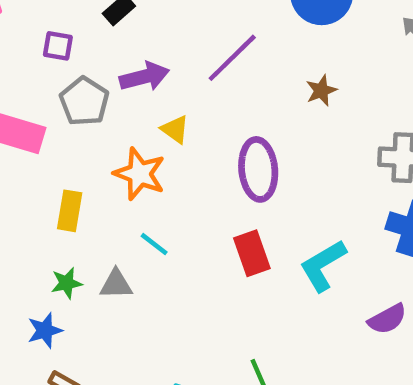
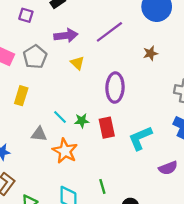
gray pentagon: (84, 101) -> (35, 57), moved
orange star: (140, 174) -> (65, 151), moved
green star: (66, 283) -> (82, 121), moved

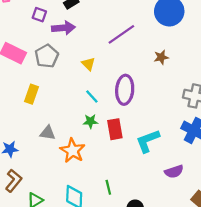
purple arrow: (66, 36) -> (63, 28), moved
cyan line: (60, 117) -> (92, 97), moved

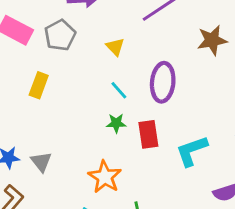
brown star: (161, 57) -> (212, 40), size x1.5
gray triangle: (48, 133) -> (41, 162), moved, turned 42
orange star: (73, 151) -> (105, 177), moved

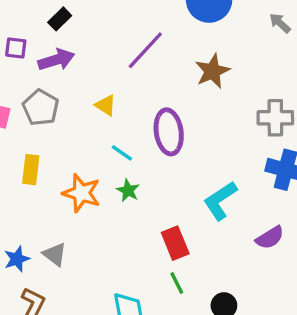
green star: (116, 123) -> (128, 190), turned -30
red rectangle: (148, 134) -> (175, 243), moved
orange star: (105, 177) -> (81, 193), moved

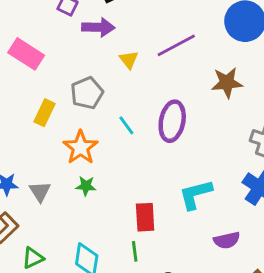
yellow triangle: (106, 105) -> (129, 60), moved
gray pentagon: (41, 108) -> (87, 93), moved
green star: (128, 190) -> (86, 186), moved, turned 30

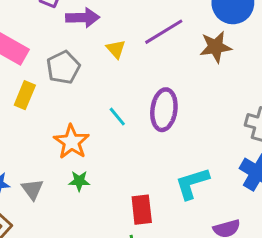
brown star: (227, 83) -> (216, 47), moved
gray pentagon: (87, 93) -> (63, 67), moved
yellow rectangle: (45, 113) -> (25, 95), moved

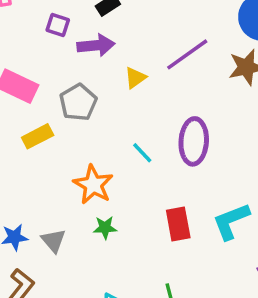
yellow triangle: (116, 49) -> (135, 78), turned 40
yellow rectangle: (25, 95) -> (38, 136), turned 44
red rectangle: (142, 210) -> (178, 224), moved

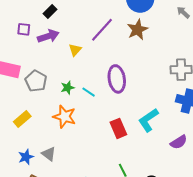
gray pentagon: (78, 102) -> (36, 81), moved
yellow rectangle: (38, 136) -> (22, 119), moved
green star: (105, 228) -> (68, 88), moved

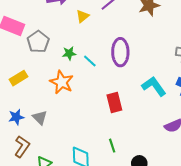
cyan L-shape: (148, 120) -> (154, 86), moved, turned 80

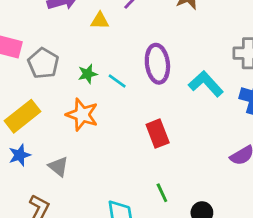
yellow triangle: (83, 16) -> (100, 21), turned 48
yellow rectangle: (18, 78) -> (22, 116), size x1.4
cyan L-shape: (154, 86) -> (206, 84), moved
blue star: (16, 117) -> (20, 155), moved

